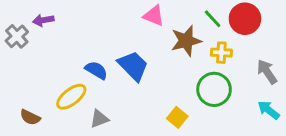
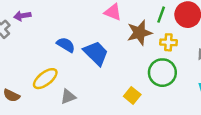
green line: (213, 19) -> (161, 15), turned 63
blue semicircle: (96, 70) -> (66, 45), moved

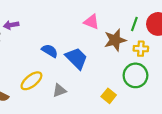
gray triangle: (68, 97) -> (59, 90), moved

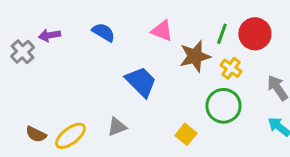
yellow cross: (141, 49) -> (231, 68), turned 32
blue semicircle: (50, 51) -> (103, 32), moved
yellow ellipse: (31, 81) -> (70, 136), moved

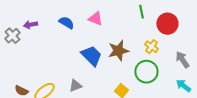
pink triangle: (162, 31) -> (95, 19), moved
green line: (222, 34) -> (141, 12), moved, turned -32
brown star: (195, 56) -> (118, 51), moved

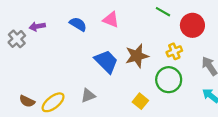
green line: (141, 12) -> (163, 12), turned -48
yellow cross: (151, 47) -> (174, 51), turned 32

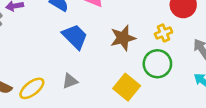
blue trapezoid: (106, 62) -> (75, 37), moved
yellow square: (140, 101) -> (127, 87), size x1.5

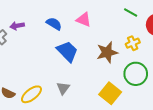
yellow cross: (164, 33) -> (133, 43), moved
gray triangle: (70, 81) -> (63, 88), turned -32

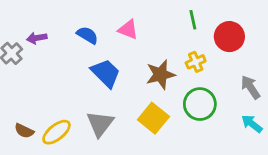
green line: (131, 13) -> (193, 20), turned 48
gray triangle: (63, 88) -> (100, 124), size x1.5
yellow square: (110, 93) -> (153, 118), moved

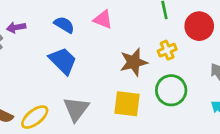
blue trapezoid: (106, 73) -> (63, 61), moved
yellow square: (153, 118) -> (127, 104), turned -32

